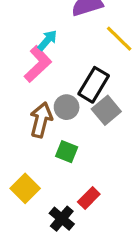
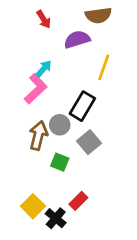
yellow line: (119, 39) -> (104, 67), turned 65
gray square: (106, 110) -> (89, 142), moved
yellow square: (25, 188) -> (33, 206), moved

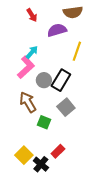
gray circle: (60, 125) -> (44, 80), moved
brown arrow: (38, 135) -> (28, 102), turned -45

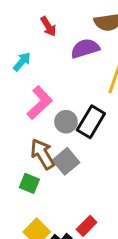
cyan arrow: (32, 52) -> (22, 62), moved
gray square: (66, 107) -> (66, 161), moved
green square: (44, 122) -> (29, 183), moved

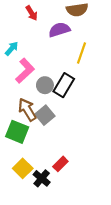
cyan arrow: (22, 62) -> (12, 49), moved
green square: (29, 183) -> (17, 132), size x1.5

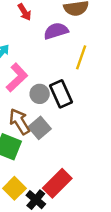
black rectangle: (64, 85) -> (61, 94), turned -55
red rectangle: (60, 164) -> (57, 183), size x1.6

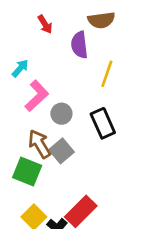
purple semicircle: (56, 31) -> (79, 45), turned -80
black rectangle: (61, 94) -> (103, 123), moved

